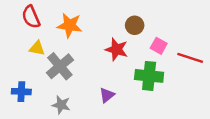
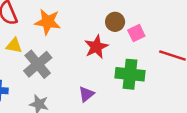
pink square: (159, 46) -> (136, 33), moved, turned 35
red star: (117, 49) -> (96, 47), turned 30

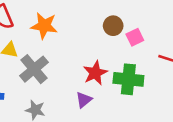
red star: (96, 47) -> (95, 73), moved

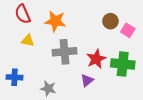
pink square: (135, 37) -> (128, 30), turned -32
gray cross: (34, 69) -> (65, 52), moved, turned 35

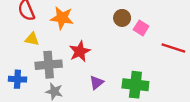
gray cross: (65, 52) -> (49, 65), moved
red star: (96, 59) -> (80, 51), moved
green cross: (123, 64) -> (135, 85), moved

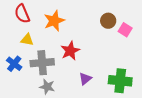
orange star: (62, 18) -> (54, 21), turned -30
blue cross: (17, 79) -> (14, 64), moved, turned 35

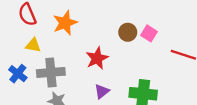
brown circle: (108, 21) -> (128, 32), moved
red star: (70, 51) -> (97, 58), moved

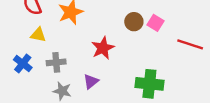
gray cross: (51, 72) -> (56, 62), size x0.7
purple triangle: (102, 91) -> (91, 81), moved

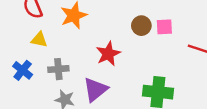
pink square: (155, 23) -> (164, 27), turned -35
purple triangle: (91, 81) -> (95, 89), size x1.5

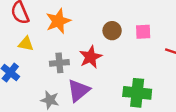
brown circle: (141, 26) -> (112, 31), moved
gray cross: (58, 69) -> (59, 63), moved

